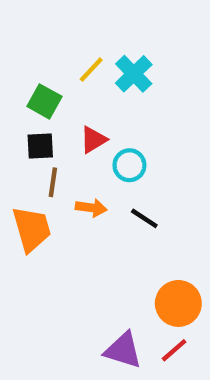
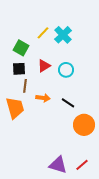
cyan circle: (129, 165) -> (66, 70), moved
orange circle: (178, 303) -> (84, 125), moved

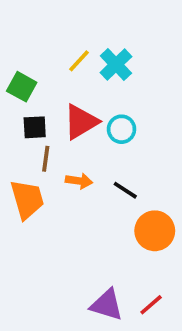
green square: (21, 48) -> (22, 87), moved
red triangle: (44, 66) -> (81, 122), size x1.5

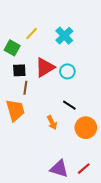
yellow line: (79, 61) -> (32, 34), moved
orange arrow: (79, 181) -> (52, 123), moved, turned 56

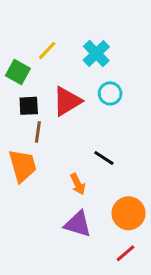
cyan circle: (67, 71) -> (110, 93), moved
orange circle: (86, 128) -> (128, 213), moved
purple triangle: (59, 169) -> (78, 224), moved

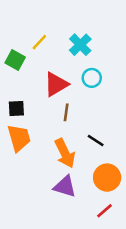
black square: (29, 106) -> (16, 109), moved
brown line: (38, 132) -> (66, 112), moved
black line: (104, 158) -> (96, 140), moved
orange arrow: (78, 184) -> (65, 153), size x1.6

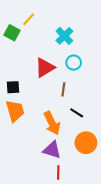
yellow line: (39, 42) -> (28, 19), moved
green square: (15, 60) -> (12, 33), moved
brown line: (66, 112) -> (63, 89), moved
red line: (105, 211) -> (58, 172), moved, turned -48

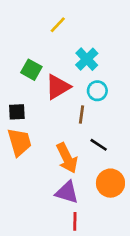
yellow line: (28, 19) -> (58, 25), moved
green square: (12, 33) -> (31, 70), moved
cyan cross: (64, 36) -> (87, 59), moved
cyan circle: (74, 63) -> (97, 91), moved

